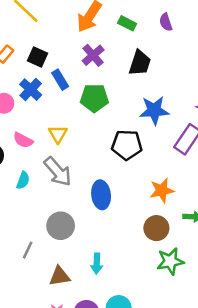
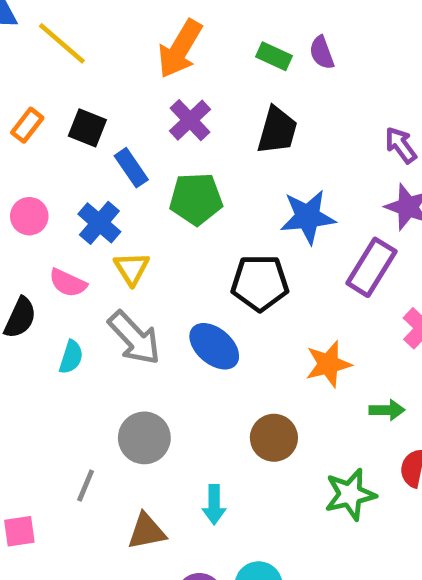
green rectangle: (127, 23) -> (274, 56), moved
blue cross: (31, 90) -> (99, 223), moved
blue ellipse: (101, 195) -> (214, 346), moved, turned -40
brown circle: (156, 228) -> (274, 438), moved

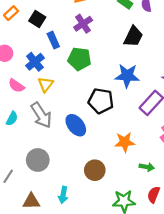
black trapezoid: (277, 130) -> (133, 36), moved

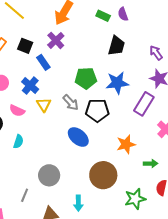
purple cross: (83, 24) -> (56, 40), moved
green pentagon: (79, 59) -> (86, 78), moved
gray arrow: (41, 115) -> (71, 102), moved, size x0.7
brown circle: (95, 170) -> (103, 175), size x1.4

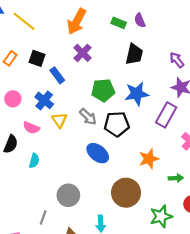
purple cross: (56, 40) -> (83, 53), moved

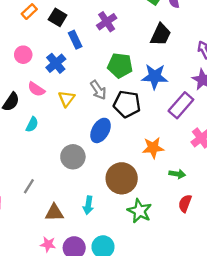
yellow triangle: (59, 120) -> (66, 99), moved
blue ellipse: (98, 153) -> (101, 130), turned 70
gray circle: (68, 195) -> (73, 157), moved
green star: (161, 216) -> (139, 211), moved, turned 30

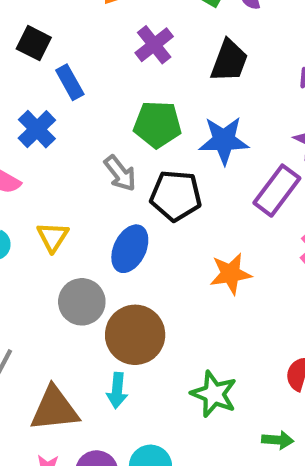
purple cross: (107, 22) -> (154, 45), moved
yellow triangle: (66, 99) -> (53, 237), moved
green arrow: (177, 174) -> (278, 440), moved
brown circle: (122, 178) -> (135, 335), moved
brown triangle: (54, 213) -> (54, 409), size x1.4

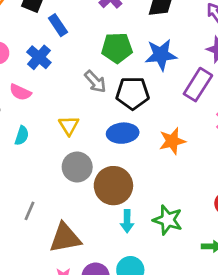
yellow triangle: (53, 237) -> (69, 125), moved
blue ellipse: (130, 249) -> (123, 133), moved, turned 64
cyan arrow: (117, 390) -> (127, 221), moved

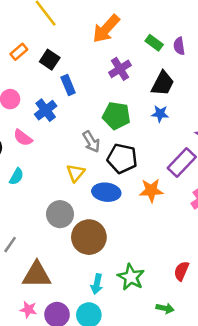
blue star: (161, 55) -> (160, 114), moved, size x0.6
yellow triangle: (69, 125) -> (76, 173), moved
orange star: (172, 141) -> (151, 190), moved
cyan arrow: (127, 221) -> (97, 284), moved

